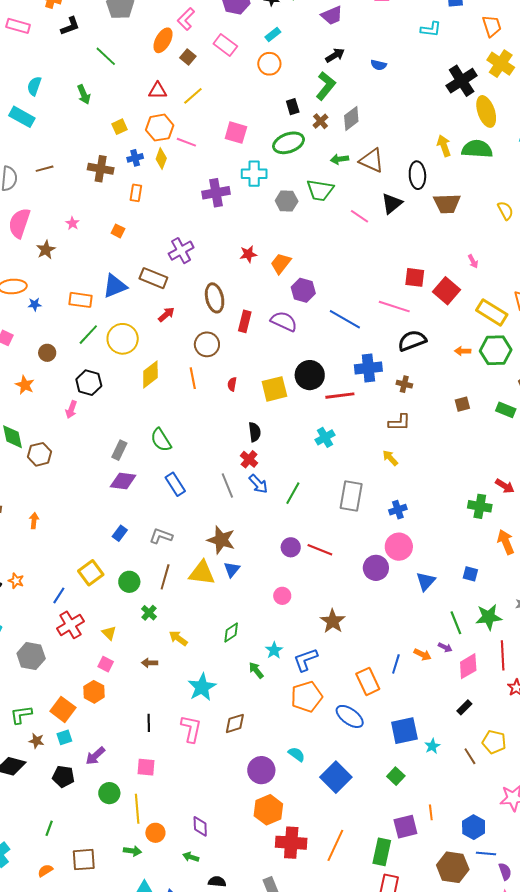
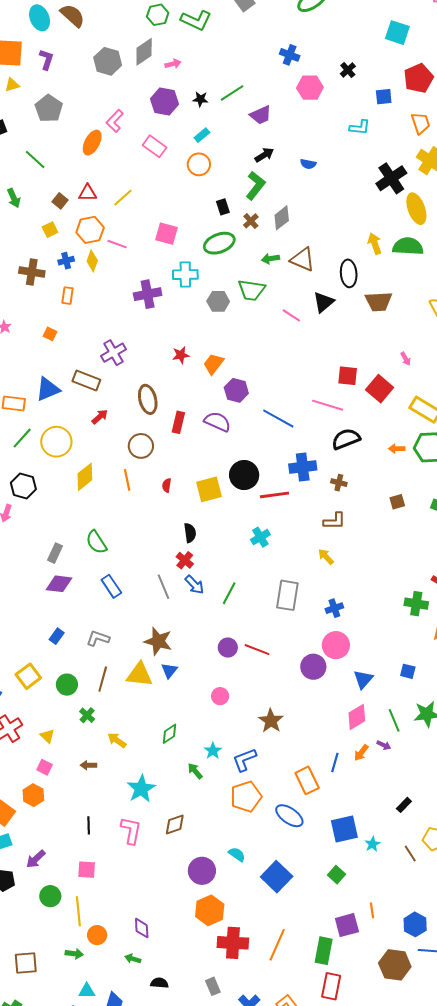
brown square: (188, 57) -> (60, 201), moved
orange arrow: (423, 655) -> (361, 753), turned 102
pink diamond: (468, 666) -> (357, 717), moved

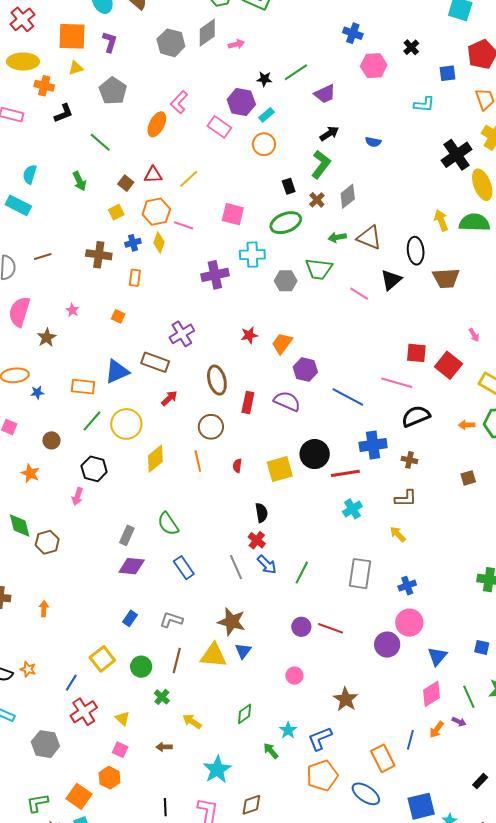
purple hexagon: (165, 102) -> (241, 102), moved
cyan cross: (260, 537) -> (352, 509), moved

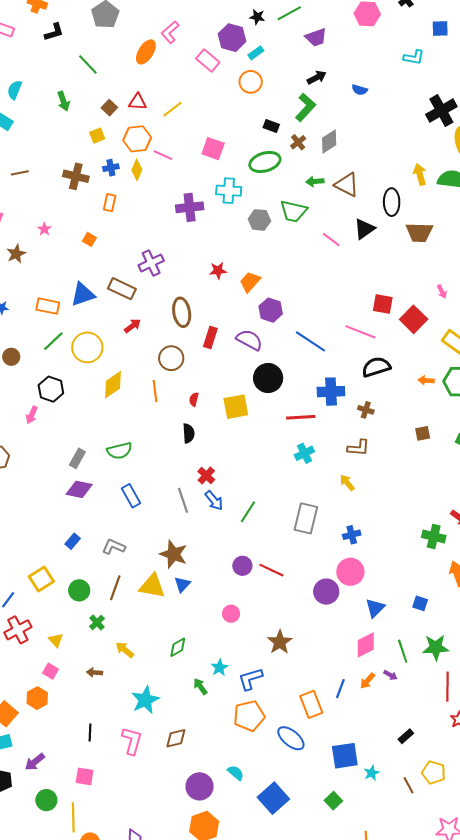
black rectangle: (289, 186) -> (271, 126), turned -56
black circle: (315, 454) -> (268, 378), moved
black semicircle: (261, 513) -> (189, 433), moved
green semicircle: (168, 524) -> (119, 451), turned -75

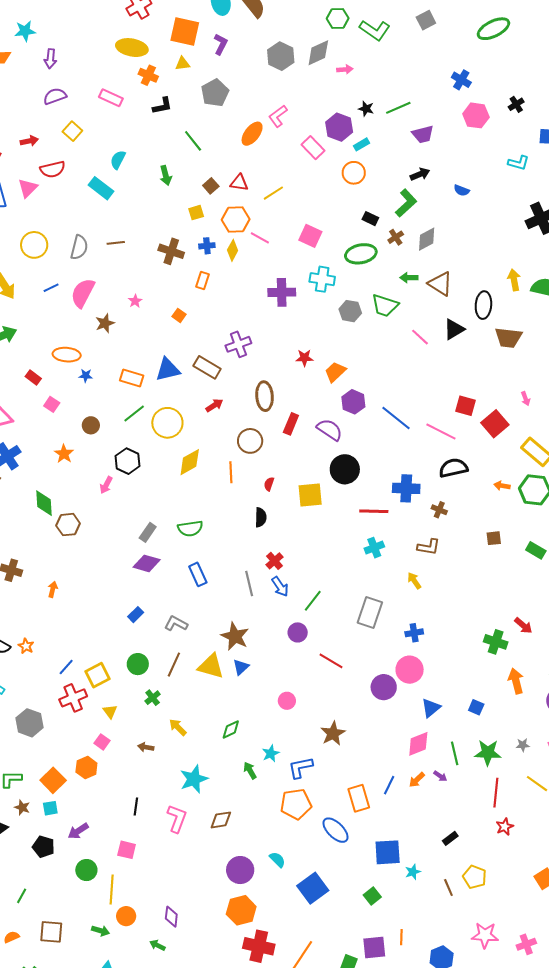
blue line: (310, 341) -> (396, 418), moved
purple circle: (242, 566) -> (298, 632), moved
yellow square: (41, 579) -> (97, 675), moved

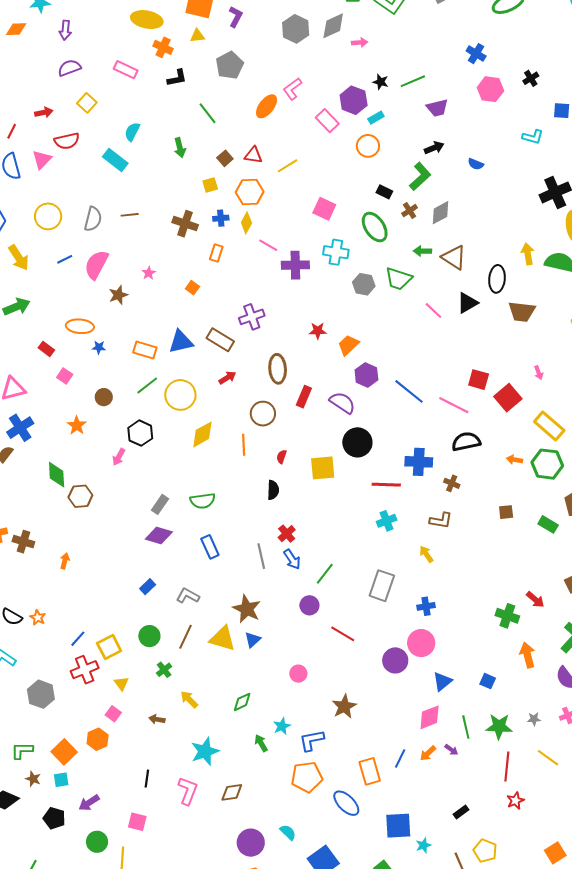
pink line: (260, 238) -> (268, 245), moved
green ellipse: (361, 254) -> (375, 227), turned 68

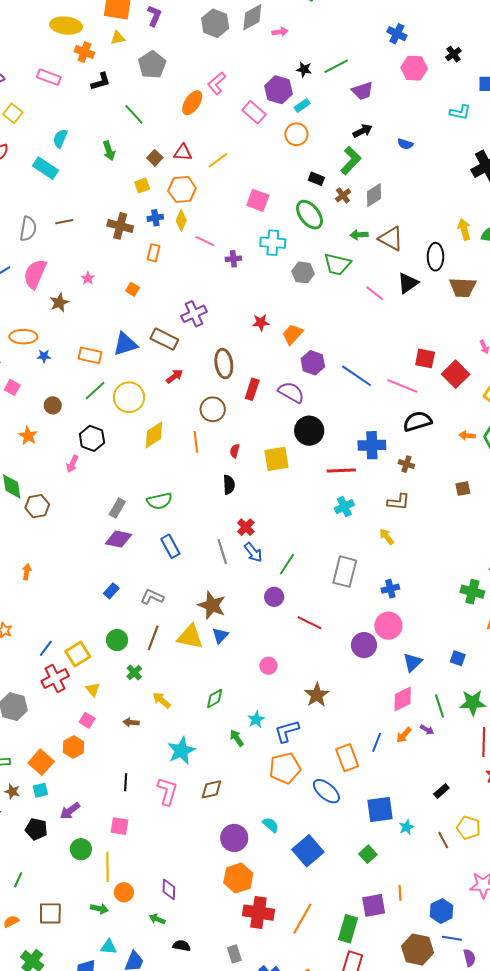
purple cross: (295, 265) -> (233, 259), size x0.6

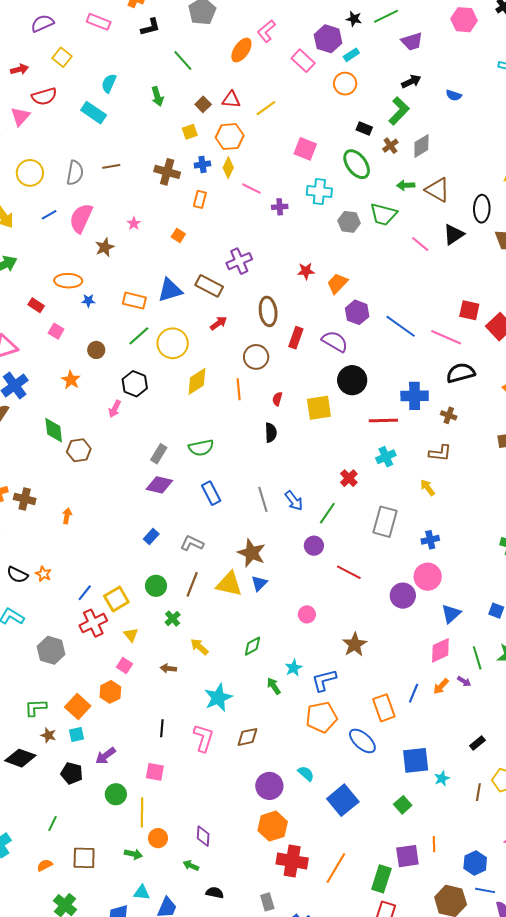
red cross: (246, 527) -> (349, 478), moved
brown line: (443, 840) -> (478, 792), turned 36

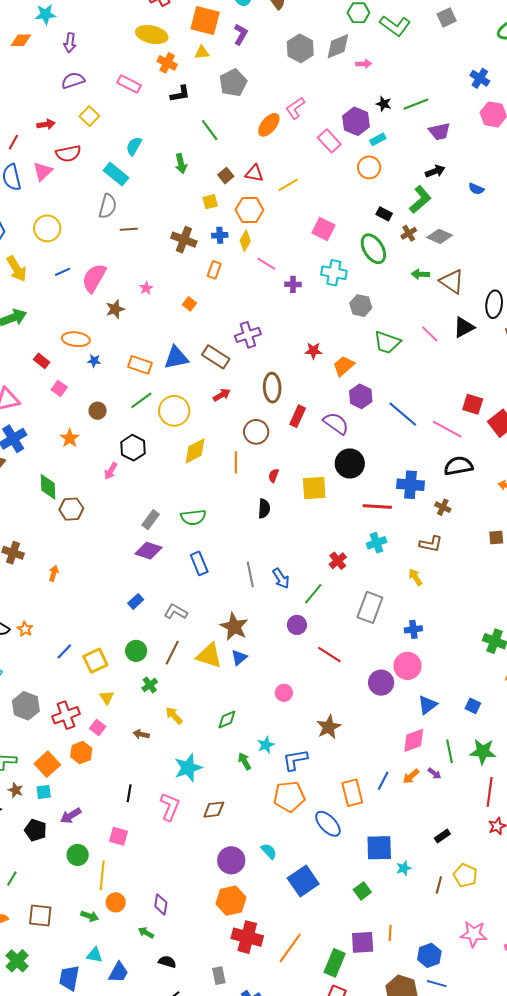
gray diamond: (421, 146) -> (440, 236), turned 50
gray semicircle: (75, 173) -> (108, 206), moved
green trapezoid: (383, 214) -> (387, 342), moved
red cross: (93, 623) -> (66, 715), moved

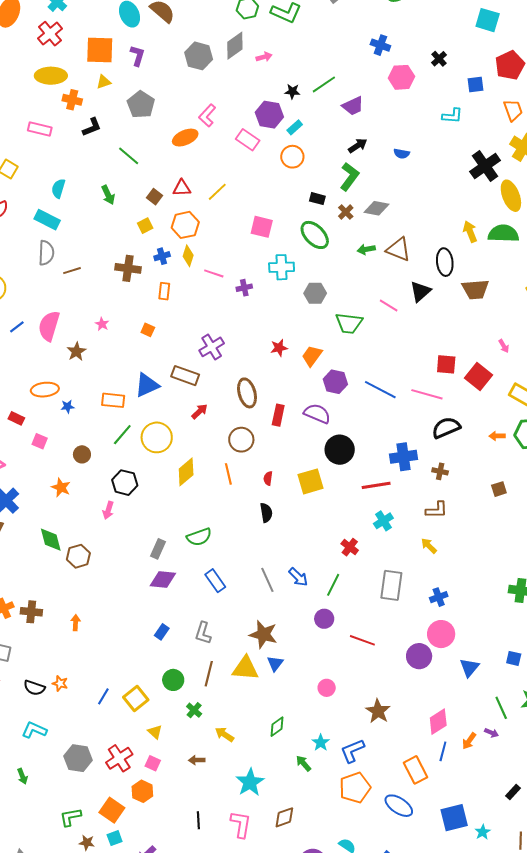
orange ellipse: (269, 125) -> (185, 138), turned 40
gray L-shape: (176, 612) -> (203, 633), turned -90
pink diamond: (414, 740) -> (438, 722), moved

